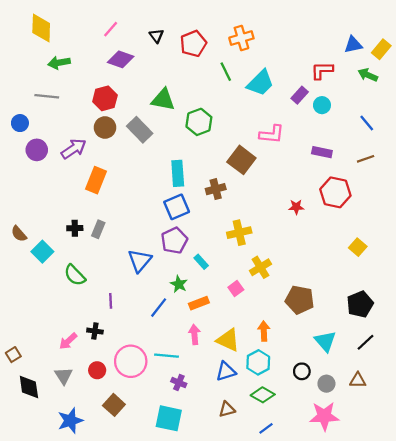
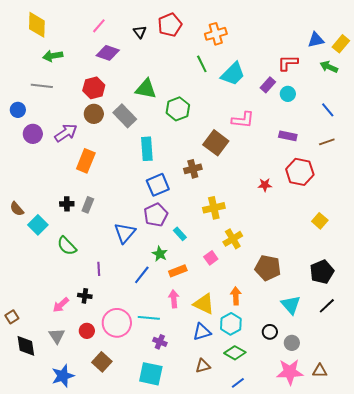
red pentagon: (193, 44) -> (170, 25), moved
cyan rectangle: (178, 173) -> (147, 149), moved
brown triangle: (358, 380) -> (320, 371), moved

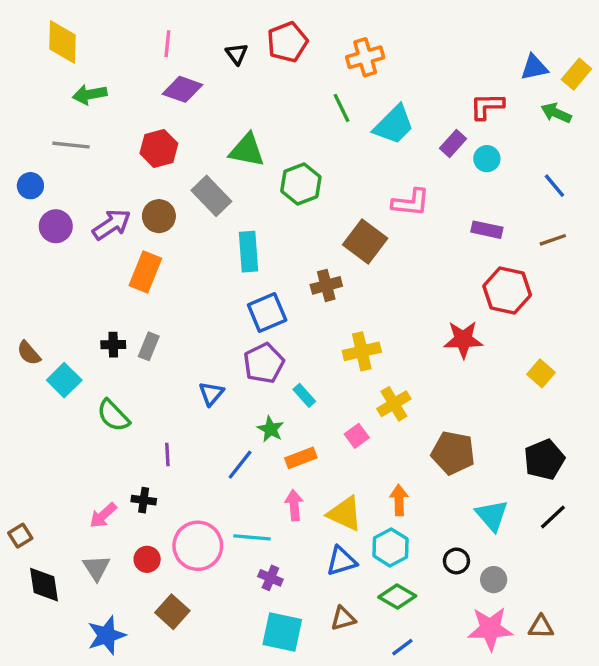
pink line: (99, 26) -> (167, 44), turned -35
brown circle: (94, 114) -> (159, 216), moved
red star: (265, 185) -> (463, 340), moved, size x1.6
blue triangle: (125, 233) -> (211, 394), size x0.7
cyan square: (151, 374) -> (282, 632), moved

